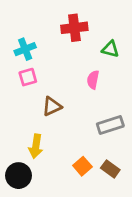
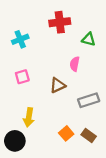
pink square: (28, 77) -> (22, 77), moved
brown triangle: (52, 106) -> (58, 85), moved

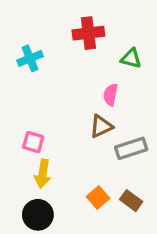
pink square: (22, 77) -> (33, 142), moved, turned 32
brown triangle: (58, 85) -> (101, 126), moved
black circle: (15, 141) -> (38, 215), moved

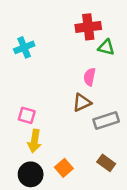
red cross: (88, 33) -> (88, 27), moved
orange square: (98, 197) -> (64, 168), moved

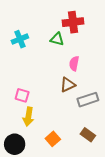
green triangle: (106, 47) -> (57, 39), moved
black circle: (31, 174) -> (15, 144), moved

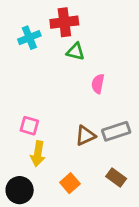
red cross: (73, 22) -> (64, 22), moved
cyan cross: (20, 39) -> (29, 38), moved
brown triangle: (68, 85) -> (85, 136), moved

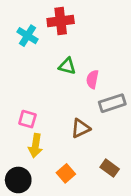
cyan cross: (29, 38) -> (27, 36), turned -36
green triangle: (76, 52) -> (67, 66), moved
gray rectangle: (116, 131) -> (112, 103), moved

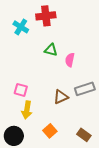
gray rectangle: (112, 103) -> (85, 89), moved
brown rectangle: (110, 168) -> (84, 135), moved

